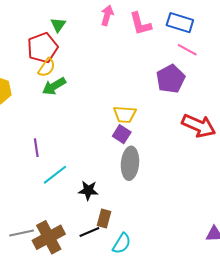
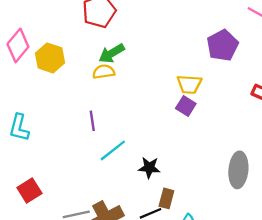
yellow semicircle: (47, 67) -> (104, 72), moved, turned -132
purple pentagon: (171, 79) -> (222, 45), moved
gray ellipse: (130, 163) -> (238, 170), moved

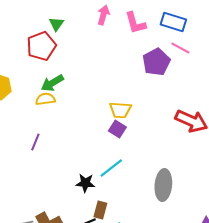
purple pentagon: (222, 45) -> (156, 62), moved
purple line: (92, 121) -> (35, 142), turned 30
cyan line: (113, 150) -> (111, 168), moved

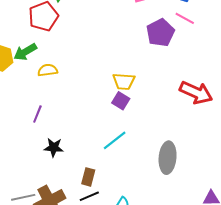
green arrow: (52, 83) -> (25, 52), moved
black star: (85, 183) -> (54, 147), moved
brown rectangle: (100, 210) -> (88, 177), moved

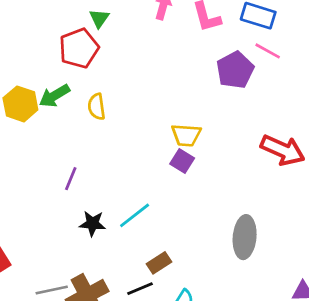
yellow semicircle: (48, 70) -> (97, 107), moved, turned -90
cyan line: (115, 140) -> (135, 215), moved
brown rectangle: (88, 177) -> (159, 263), moved, turned 42

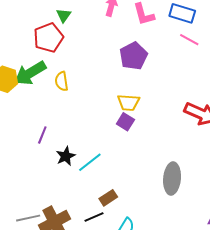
purple pentagon: (235, 70) -> (134, 56), moved
green arrow: (54, 96) -> (30, 73), size x1.4
black star: (92, 223) -> (66, 156), moved, turned -30

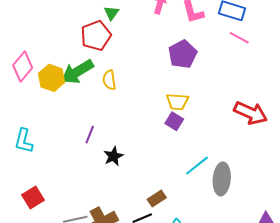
cyan line: (90, 162) -> (197, 166), moved

